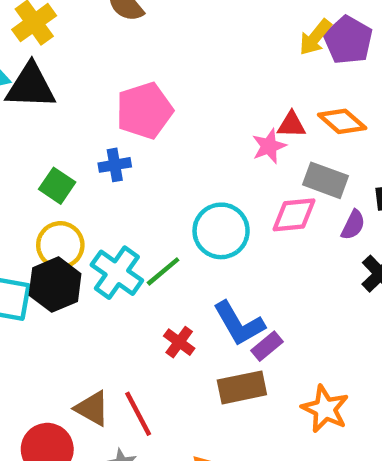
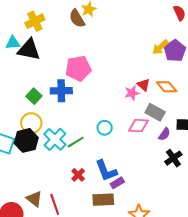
red triangle: (291, 125) -> (144, 85), turned 32
blue cross: (115, 165) -> (61, 91), size x1.5
cyan circle: (221, 231) -> (105, 128), size x0.6

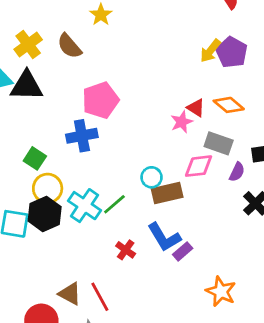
brown semicircle: (77, 18) -> (69, 46), moved
green square: (34, 96) -> (35, 158), moved
brown rectangle: (103, 200) -> (167, 193), moved

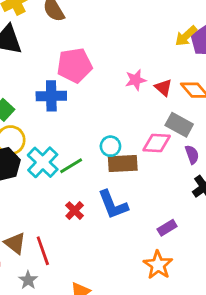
pink star: (182, 122) -> (136, 80), moved
purple semicircle: (237, 172) -> (192, 155), turned -54
purple rectangle: (183, 251) -> (167, 228), moved

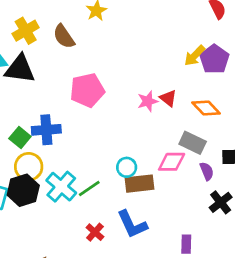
red triangle: (163, 87) -> (168, 98), moved
blue cross: (51, 96) -> (46, 130), moved
purple rectangle: (167, 228) -> (186, 244), turned -54

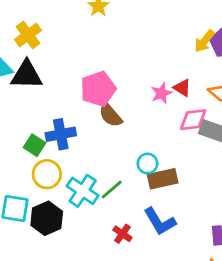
brown semicircle: (64, 36) -> (110, 115), moved
pink diamond: (172, 162) -> (193, 120), moved
black hexagon: (23, 190) -> (47, 218), moved

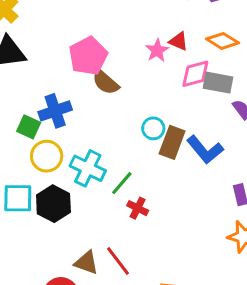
brown rectangle: (163, 179) -> (172, 142), turned -48
green line: (112, 190) -> (122, 183), moved
blue L-shape: (160, 221) -> (205, 150), moved

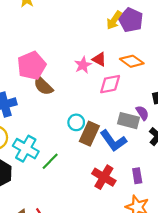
gray rectangle: (218, 83) -> (128, 121), moved
red cross: (138, 208) -> (104, 177), moved, size x1.5

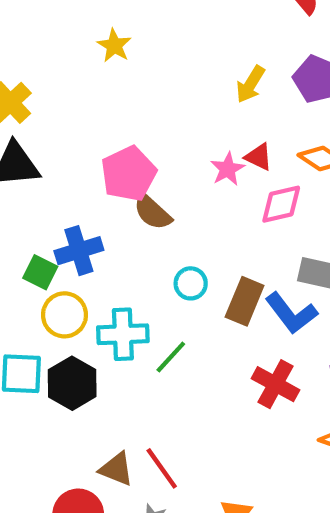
yellow arrow: (114, 20) -> (250, 84), moved
cyan circle: (76, 122) -> (191, 283), moved
cyan cross: (26, 149) -> (123, 334), turned -30

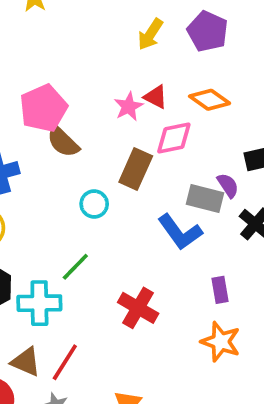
brown rectangle: (245, 301) -> (136, 169), moved
cyan cross: (123, 334) -> (39, 303), moved
red cross: (275, 384) -> (138, 308), moved
red line: (162, 468) -> (65, 362), turned 66

